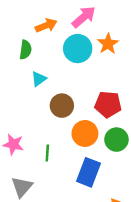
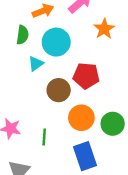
cyan circle: (78, 49) -> (56, 42), moved
red pentagon: (108, 104) -> (86, 76), moved
blue rectangle: (89, 172) -> (85, 156), turned -40

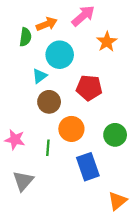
green semicircle: (23, 35) -> (25, 37), moved
brown circle: (59, 90) -> (49, 102), moved
orange circle: (81, 118) -> (71, 129), moved

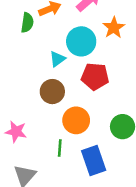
cyan circle: (60, 55) -> (81, 41), moved
cyan triangle: (40, 76) -> (57, 59), moved
green line: (48, 148) -> (60, 148), moved

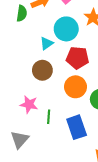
orange circle: (76, 120) -> (75, 87), moved
pink star: (16, 132) -> (29, 104), moved

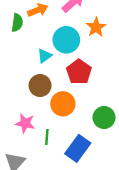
red pentagon: (78, 58) -> (79, 72), turned 30
orange circle: (75, 87) -> (63, 104), moved
blue rectangle: (77, 127) -> (78, 148), turned 55

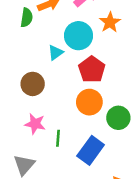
brown circle: (40, 86) -> (33, 84), moved
orange circle: (63, 104) -> (89, 102), moved

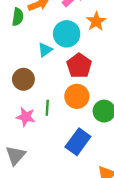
green line: (58, 138) -> (47, 108), moved

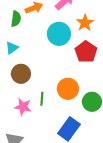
cyan triangle: (45, 50) -> (12, 48), moved
red pentagon: (79, 66) -> (86, 52), moved

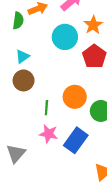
cyan triangle: (12, 48) -> (22, 57), moved
pink star: (23, 107) -> (49, 134), moved

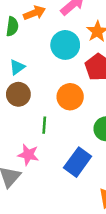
orange circle: (75, 97) -> (70, 97), moved
pink star: (49, 134) -> (28, 155), moved

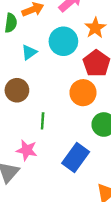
cyan triangle: (17, 67) -> (29, 52), moved
orange circle: (70, 97) -> (83, 93), moved

